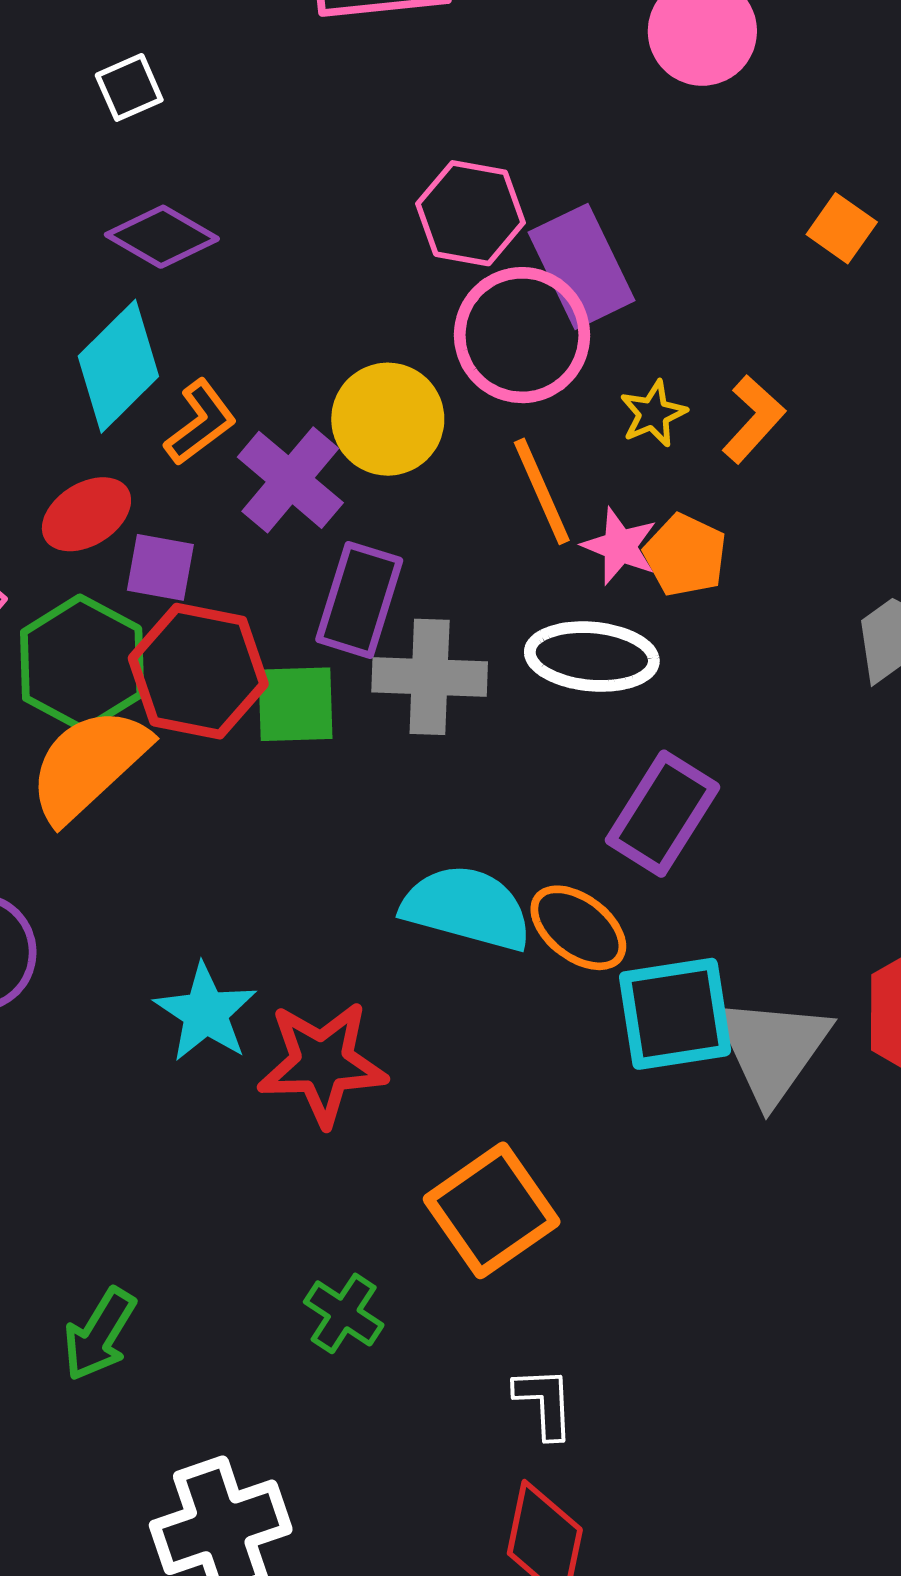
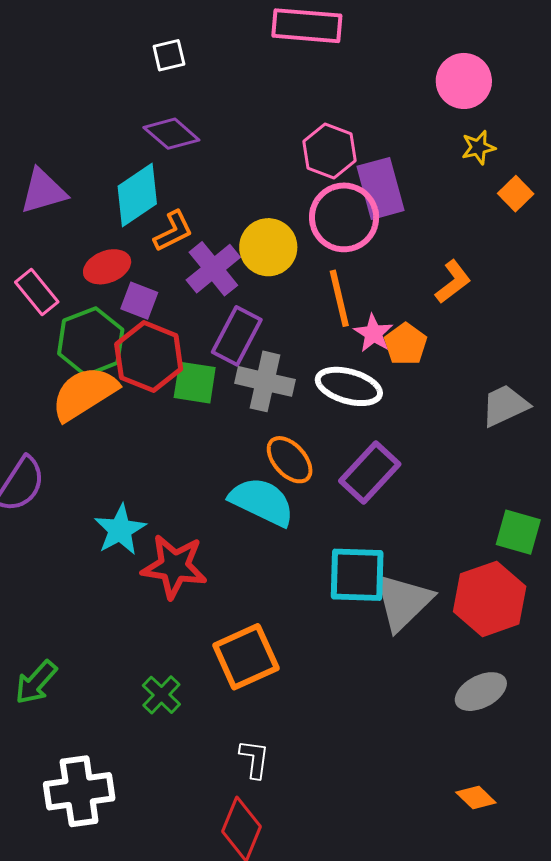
yellow star: (653, 414) -> (478, 147), moved
orange ellipse: (578, 928) -> (290, 460), moved

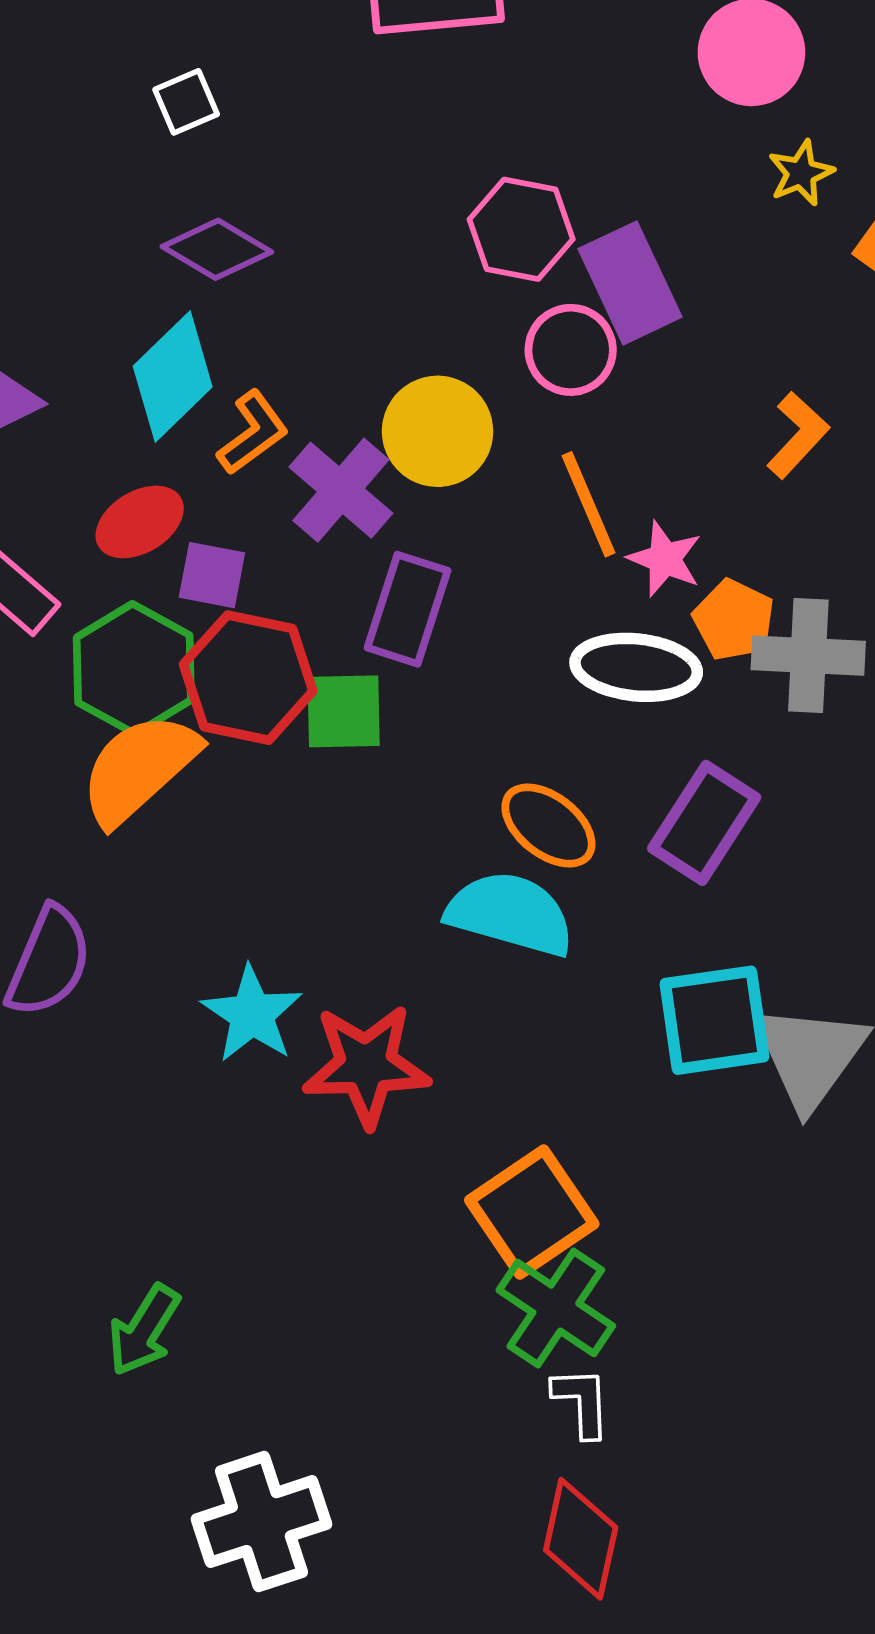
pink circle: (344, 217) -> (571, 350), size x0.7
orange pentagon: (406, 344) -> (734, 620), moved
gray cross: (265, 381) -> (808, 656), moved
green cross: (161, 695) -> (556, 1308), moved, size x1.5

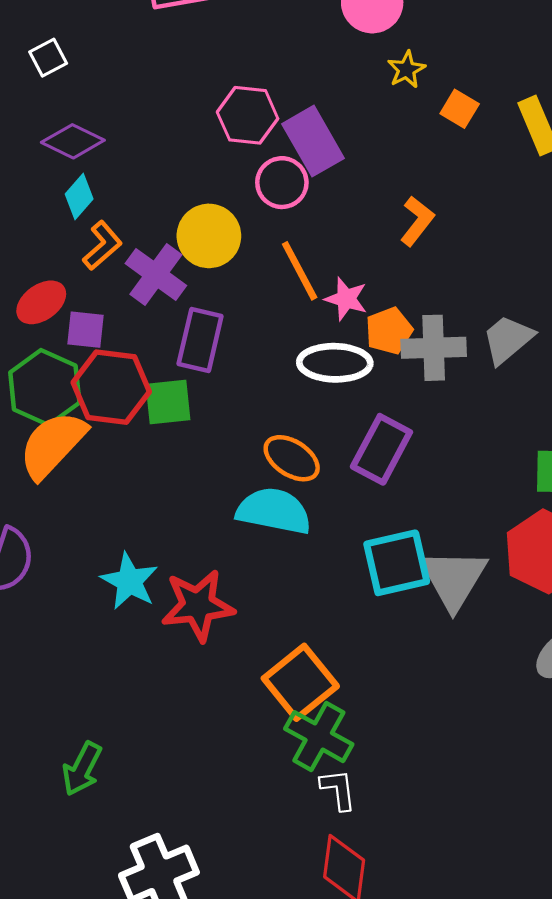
cyan diamond: (173, 376) -> (79, 197), moved, size x0.6
orange pentagon: (734, 620) -> (389, 331), turned 30

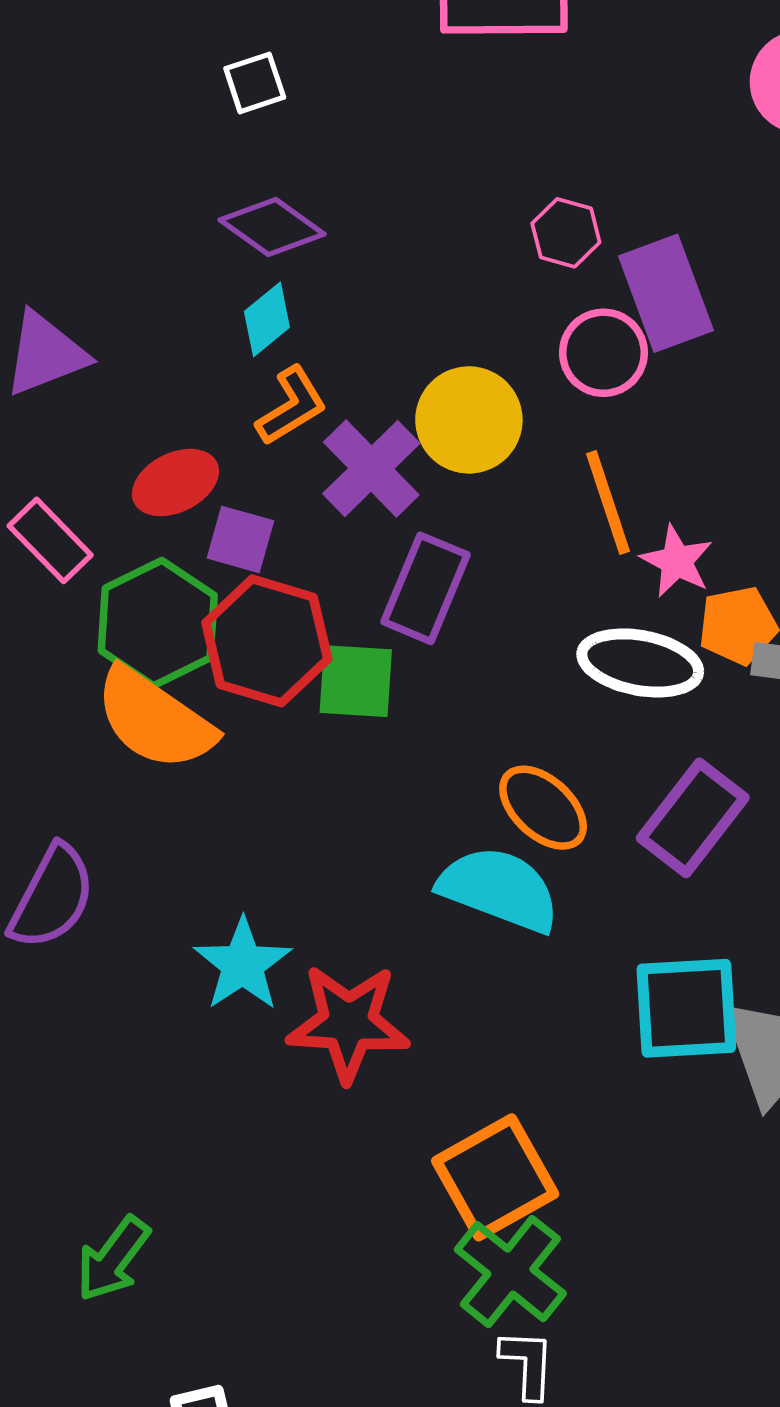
pink hexagon: (248, 115) -> (566, 233), size x0.7
orange semicircle: (53, 445) -> (155, 719), turned -108

